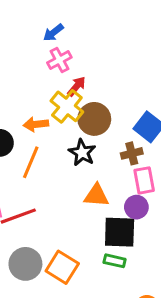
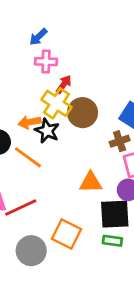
pink cross: (59, 60) -> (46, 62), turned 35
black star: (82, 153) -> (47, 131), moved
orange line: (31, 162) -> (28, 157), turned -72
orange square: (62, 267) -> (66, 234), moved

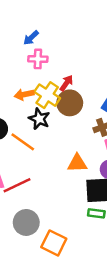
red arrow: (64, 84) -> (66, 83), moved
orange arrow: (29, 122) -> (24, 94), moved
orange square: (66, 234) -> (54, 243), moved

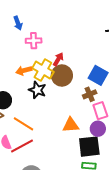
blue arrow: (31, 38) -> (18, 23), moved, turned -64
orange line: (23, 142) -> (23, 124), moved

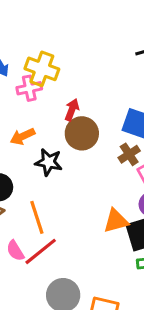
yellow cross: (43, 70) -> (42, 69), moved
orange line: (23, 124) -> (37, 217), turned 50
orange triangle: (71, 125) -> (116, 221), moved

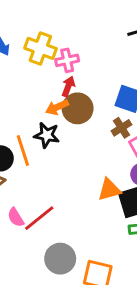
pink cross: (29, 88) -> (67, 60), moved
orange arrow: (23, 136) -> (57, 107), moved
orange line: (37, 217) -> (23, 151), moved

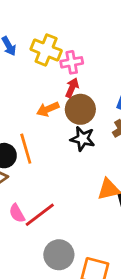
orange arrow: (57, 107) -> (48, 109), moved
black star: (47, 135) -> (83, 139), moved

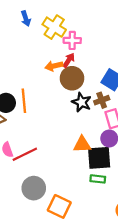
orange arrow: (48, 109) -> (54, 66), moved
black star: (83, 139) -> (82, 102), moved

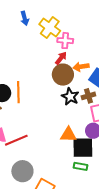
orange arrow: (54, 66) -> (81, 67), moved

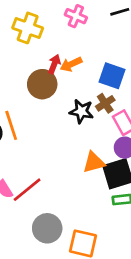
pink cross: (65, 41) -> (76, 16), moved, turned 35
orange arrow: (81, 67) -> (71, 64), moved
brown circle: (63, 75) -> (42, 84), moved

